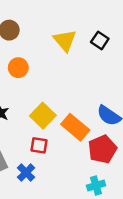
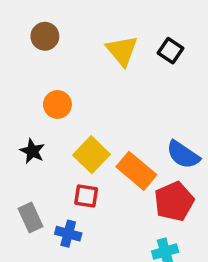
orange circle: (18, 68) -> (57, 104), moved
blue cross: (26, 173) -> (68, 234), turned -30

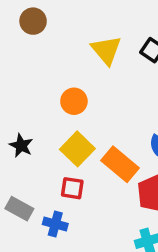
brown circle: (45, 36) -> (33, 21), moved
orange circle: (57, 104) -> (74, 101), moved
gray rectangle: (31, 217) -> (19, 209), turned -36

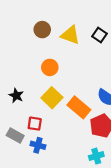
brown circle: (33, 21) -> (42, 30), moved
yellow triangle: (106, 50) -> (70, 35), turned -30
red square: (72, 188) -> (35, 124), moved

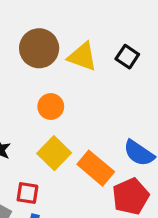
brown circle: (42, 30) -> (39, 48), size x1.5

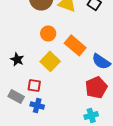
orange rectangle: (96, 168) -> (75, 45), moved

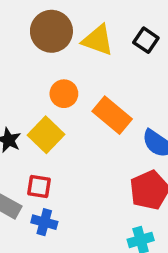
yellow square: (50, 61) -> (46, 135), moved

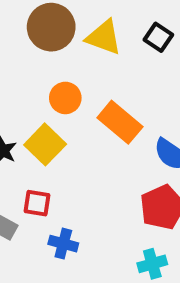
blue cross: (44, 222) -> (63, 244), moved

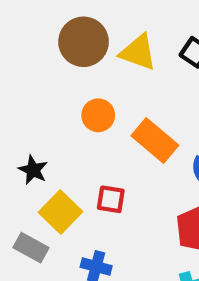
yellow square: (45, 144) -> (60, 212), moved
red square: (37, 203) -> (111, 199), moved

